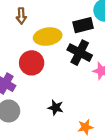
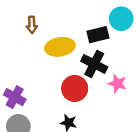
red circle: (32, 63) -> (75, 88), moved

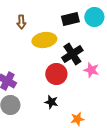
black rectangle: (98, 35) -> (70, 19), moved
black cross: (94, 64) -> (72, 54), turned 30

